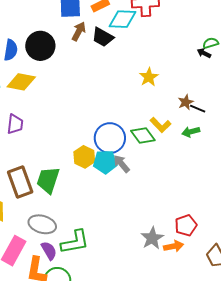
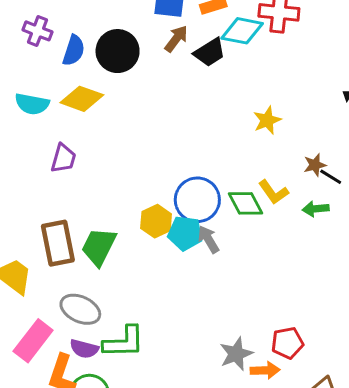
black trapezoid: (103, 37) -> (210, 52), turned -70
purple semicircle: (49, 251) -> (84, 349), turned 126

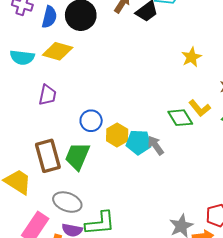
blue circle: (197, 200) -> (91, 121), moved, size x0.7

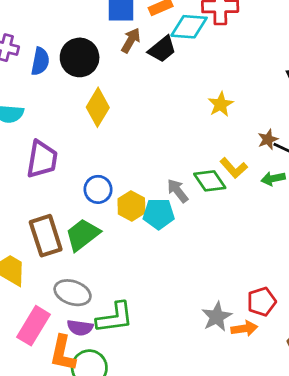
yellow diamond: (58, 51) -> (98, 107), moved, turned -72
purple trapezoid: (47, 95) -> (42, 159), size x1.4
gray arrow: (156, 145) -> (178, 191), moved
green trapezoid: (77, 156) -> (83, 235), turned 32

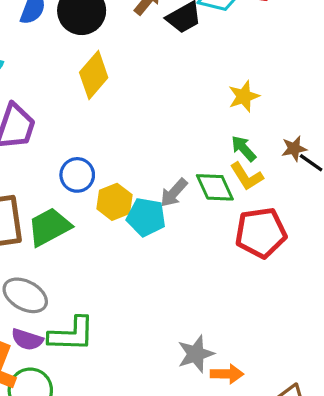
green arrow: (273, 179) -> (244, 148), moved, turned 50
gray arrow: (178, 191) -> (174, 193), turned -110
red pentagon: (262, 302) -> (261, 233), moved, size x1.4

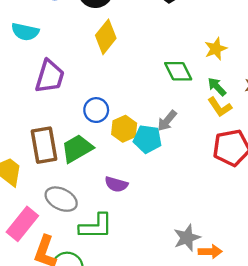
green diamond: (215, 187) -> (178, 71), moved
purple semicircle: (27, 339) -> (116, 184), moved

